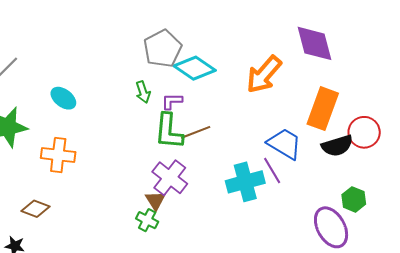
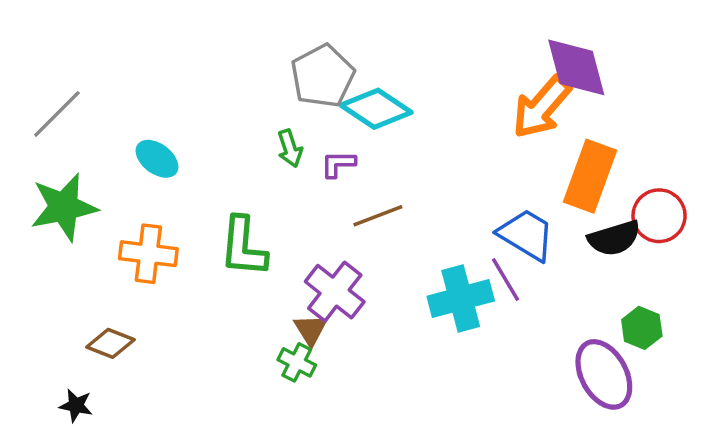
orange arrow: (264, 74) -> (542, 107), moved
green L-shape: (169, 131) -> (243, 247), moved

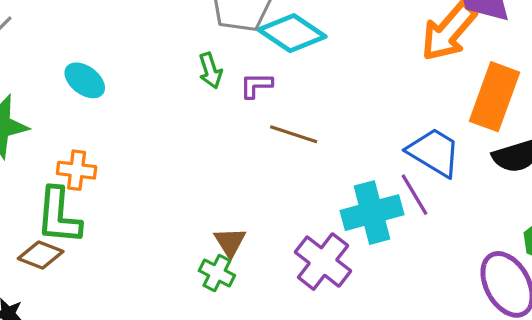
brown line: (378, 216) -> (294, 134), turned 39
green L-shape: (243, 247) -> (59, 216), moved
orange cross: (148, 254) -> (77, 170), size x0.7
purple cross: (335, 292) -> (323, 262), moved

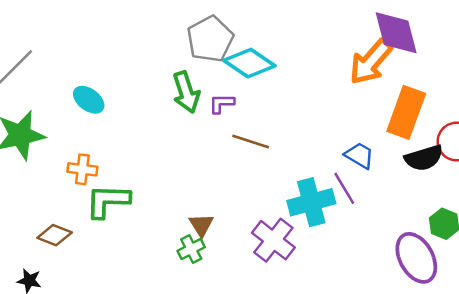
green arrow: (210, 71) -> (186, 92), size x1.5
blue trapezoid: (434, 152) -> (359, 155), size x0.7
green L-shape: (59, 216) -> (108, 201), moved, turned 87
green cross: (217, 273) -> (191, 249), turned 36

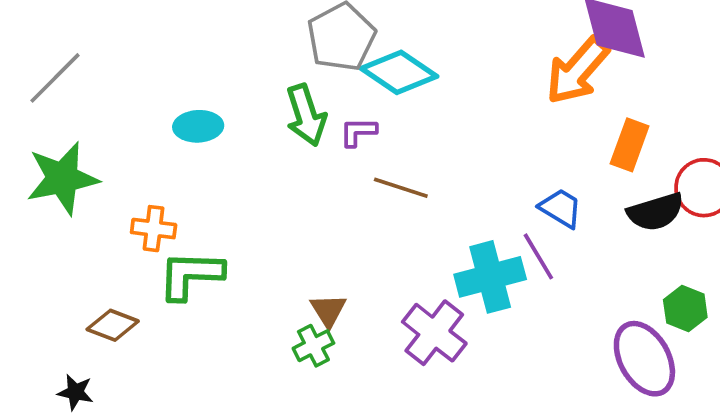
cyan ellipse: (89, 100) -> (198, 126), moved, turned -40
orange rectangle: (406, 112) -> (630, 145), size x0.7

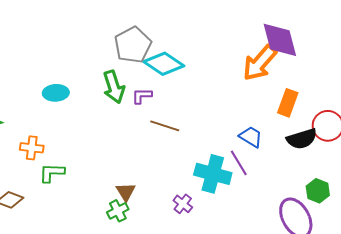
green L-shape: (191, 275) -> (52, 173), size x0.7
cyan cross: (490, 277) -> (213, 174), turned 30
purple cross: (434, 333) -> (183, 204), size x0.6

